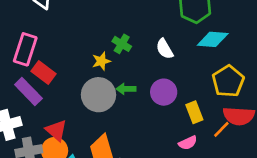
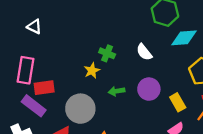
red rectangle: (44, 73) -> (44, 88), turned -36
gray circle: (98, 95) -> (80, 109), moved

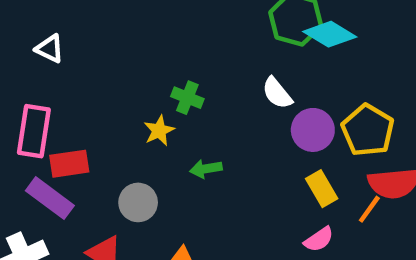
cyan diamond: (184, 38) -> (330, 34), moved, turned 36
white semicircle: (144, 52) -> (277, 93), moved
purple circle: (149, 89) -> (313, 130), moved
gray circle: (80, 109) -> (138, 202), size x0.7

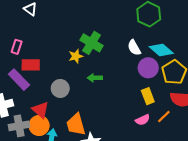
cyan diamond: (330, 34) -> (161, 50), moved
green cross: (187, 98) -> (92, 43), size x1.5
pink rectangle: (34, 131) -> (17, 47), size x0.6
orange line: (369, 209) -> (164, 116), moved

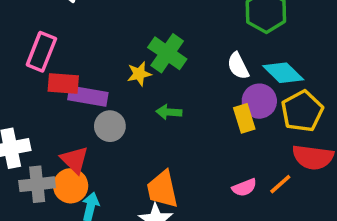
pink rectangle: (17, 47) -> (41, 52), size x1.5
purple rectangle: (19, 80) -> (88, 96), moved, turned -40
yellow rectangle: (148, 96) -> (244, 118), moved
orange trapezoid: (76, 125) -> (162, 189), moved

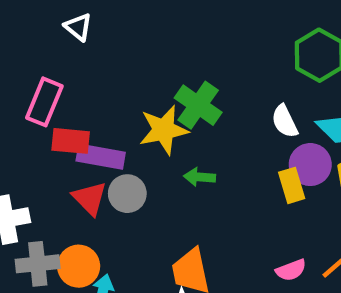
yellow star: (139, 74) -> (164, 130), size x1.6
red triangle: (75, 160) -> (90, 198), moved

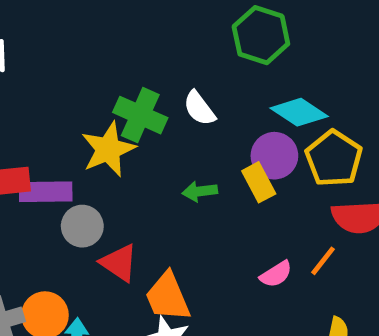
white semicircle: (285, 121) -> (199, 108), moved
green arrow: (200, 177) -> (200, 191), moved
red triangle: (90, 198) -> (119, 263), moved

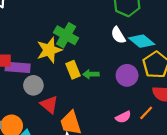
white semicircle: (199, 108) -> (118, 35), moved
purple circle: (274, 156) -> (127, 75), moved
yellow rectangle: (259, 182) -> (73, 70), moved

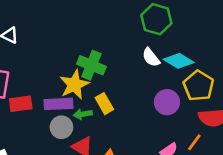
purple rectangle: (18, 67) -> (59, 104), moved
green arrow: (91, 74) -> (83, 114), moved

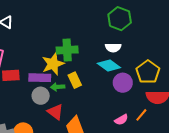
white semicircle: (151, 57) -> (113, 48), turned -56
cyan diamond: (179, 61) -> (109, 66), moved
green cross: (91, 65) -> (67, 50), turned -30

